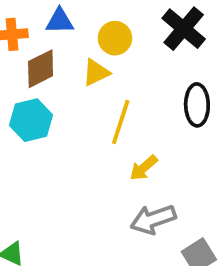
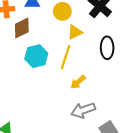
yellow triangle: (96, 72) -> (75, 32), moved
cyan hexagon: (31, 120) -> (36, 56), moved

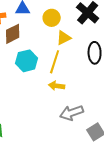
yellow arrow: (78, 82) -> (57, 86), moved, turned 49

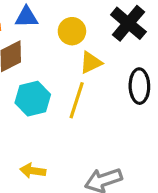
yellow arrow: (57, 86) -> (33, 171), moved

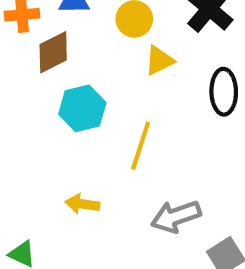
yellow line: (77, 100) -> (141, 146), moved

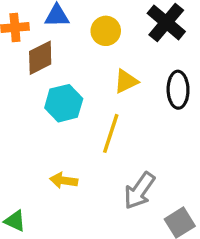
yellow triangle: (159, 60) -> (126, 81), moved
gray arrow: (176, 216) -> (139, 191), turned -36

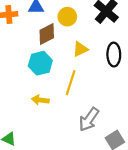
brown diamond: (40, 58) -> (47, 34), moved
yellow arrow: (64, 181) -> (40, 100), moved

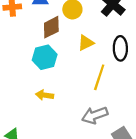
yellow line: (71, 83) -> (99, 77), moved
gray arrow: (89, 119) -> (95, 115), turned 35

